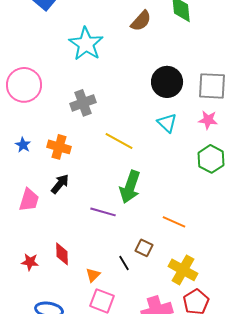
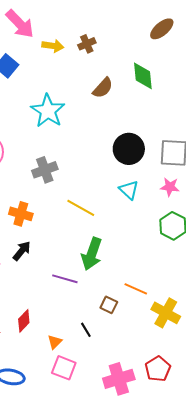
brown square: (144, 248) -> (109, 305), moved
red diamond: (62, 254) -> (24, 321), turned 45
yellow cross: (183, 270) -> (166, 313), moved

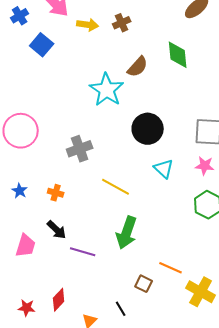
cyan star: (48, 111) -> (107, 90), moved
black circle: (129, 149) -> (148, 129), moved
orange cross: (21, 214) -> (56, 193), size x0.7
black arrow: (22, 251) -> (57, 230), turned 95
purple line: (65, 279) -> (83, 252), moved

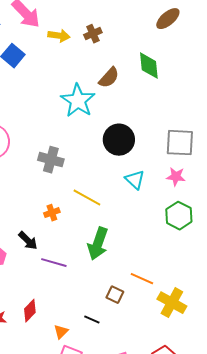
gray cross: (80, 149) -> (51, 160), turned 35
orange cross: (56, 193) -> (52, 213), moved, turned -35
black line: (121, 309) -> (92, 320), turned -35

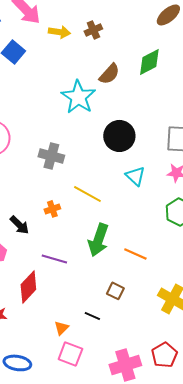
green diamond: (149, 66) -> (149, 62), turned 68
black arrow: (28, 241) -> (19, 225), moved
orange line: (142, 279) -> (135, 254), moved
red diamond: (30, 311) -> (28, 287), moved, size x1.4

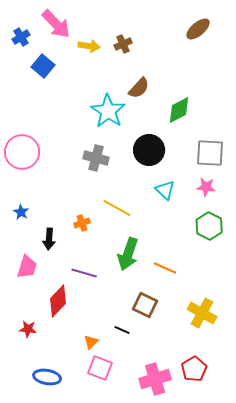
green diamond: (149, 62) -> (179, 110), moved
gray cross: (51, 156) -> (96, 158), moved
black arrow: (19, 225) -> (49, 239), turned 50
brown square: (115, 291) -> (145, 305), size x1.4

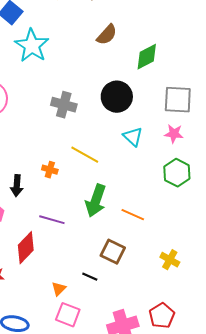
cyan star: (108, 111) -> (32, 46), moved
orange cross: (82, 223) -> (50, 170), turned 35
yellow cross: (202, 313) -> (170, 260), size x0.7

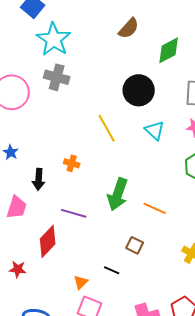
gray cross: (64, 105) -> (57, 77), moved
yellow line: (85, 155) -> (107, 128), moved, turned 32
brown square: (113, 252) -> (135, 245), size x0.7

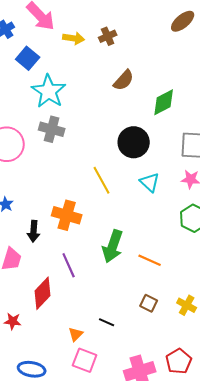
orange cross: (72, 163) -> (67, 215), size x1.8
purple line: (74, 213) -> (69, 265), turned 50
brown square: (135, 245) -> (149, 303), moved

